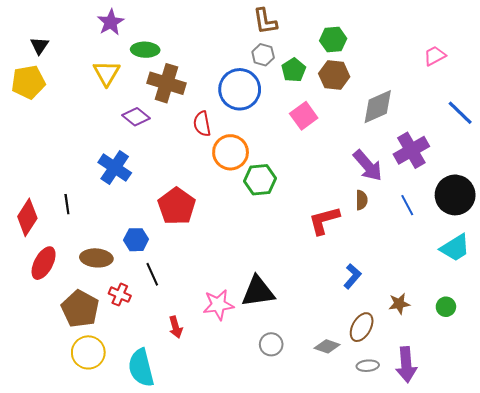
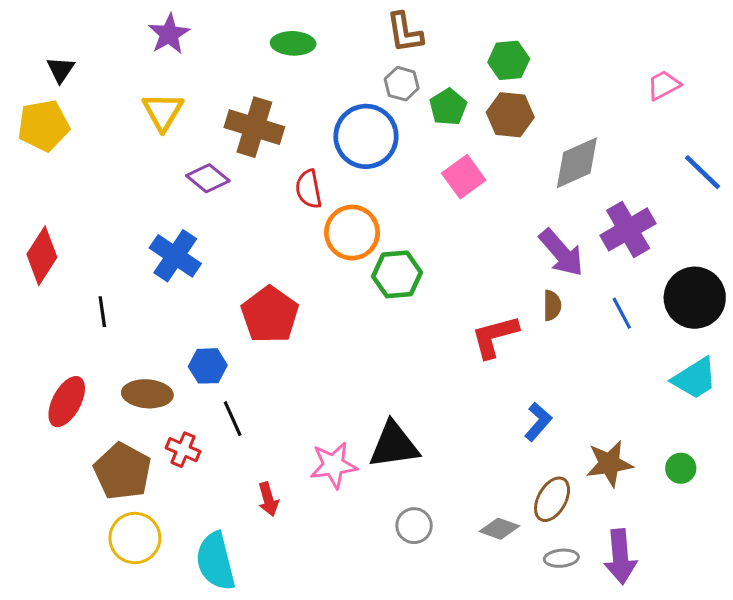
green ellipse: (145, 50) -> (293, 43), moved
red diamond: (27, 217) -> (42, 256), moved
brown star: (399, 304) -> (609, 464), size x1.4

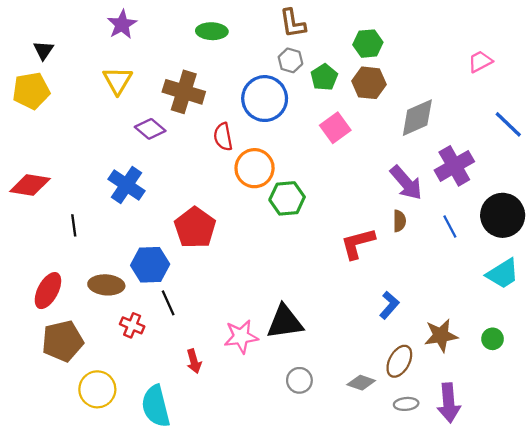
red diamond: (42, 256) -> (30, 185), turned 66
blue hexagon: (208, 366) -> (150, 265), size x1.4
brown pentagon: (123, 471) -> (63, 341), moved, turned 30

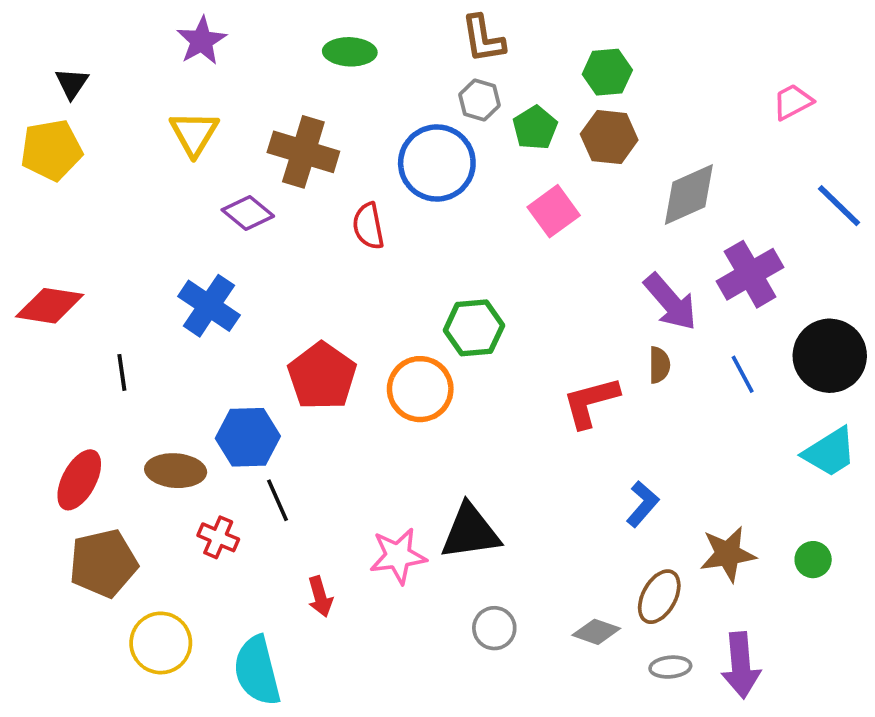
orange circle: (255, 168) -> (420, 389), moved

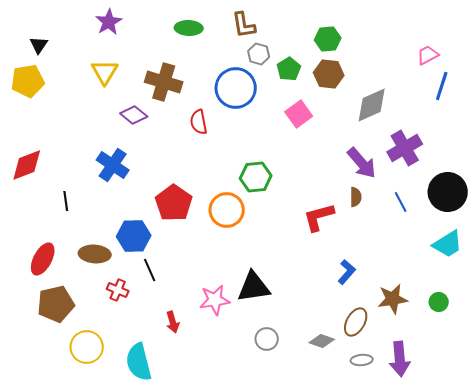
brown L-shape: (483, 39) -> (244, 25), moved
blue line: (839, 206) -> (442, 86), moved, turned 64
red diamond: (50, 306) -> (27, 165), turned -30

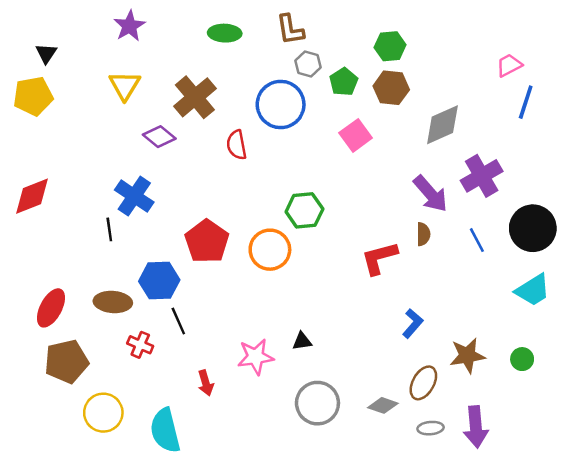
brown cross: (164, 82) -> (195, 97), turned 33
black line: (66, 201) -> (109, 229), moved
black triangle: (254, 287) -> (302, 341), size x0.5
gray circle: (267, 339) -> (317, 403), size x1.6

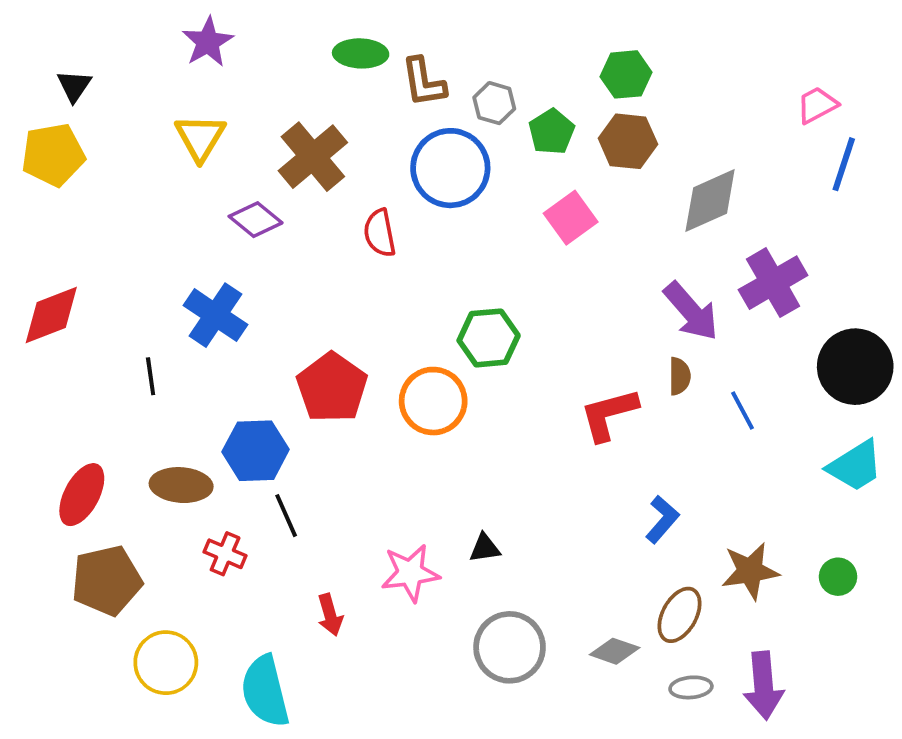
brown L-shape: (290, 30) -> (424, 82), moved
black line: (109, 229) -> (151, 376), moved
blue line: (477, 240) -> (743, 411), moved

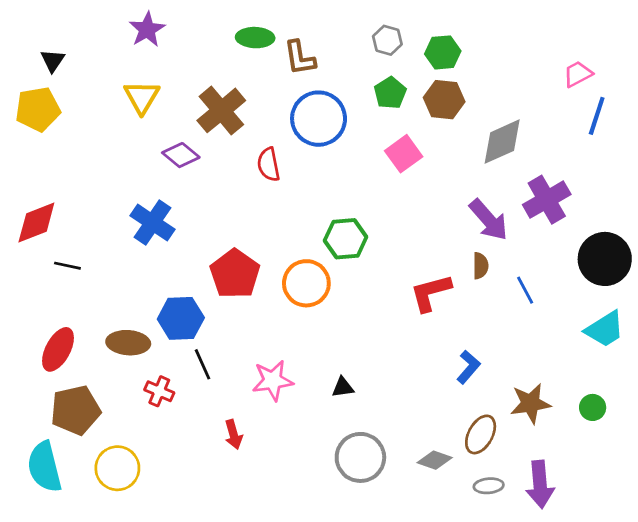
gray hexagon: (494, 103) -> (387, 40), moved
black line: (151, 376) -> (67, 266), moved, turned -70
pink star: (410, 573) -> (273, 380), moved
cyan semicircle: (265, 691) -> (44, 467), moved

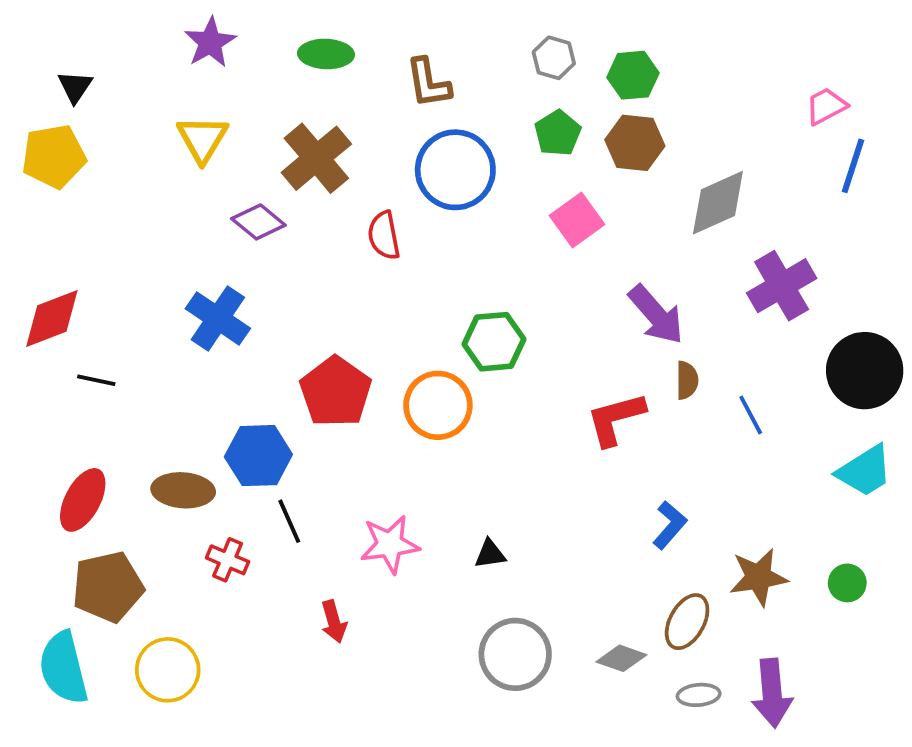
green ellipse: (255, 38) -> (326, 54), moved
purple arrow: (489, 220) -> (656, 315), moved

